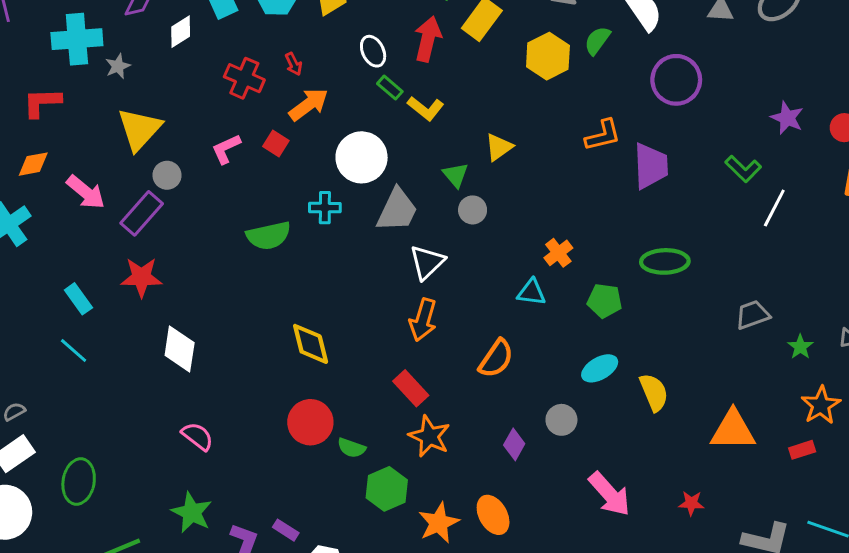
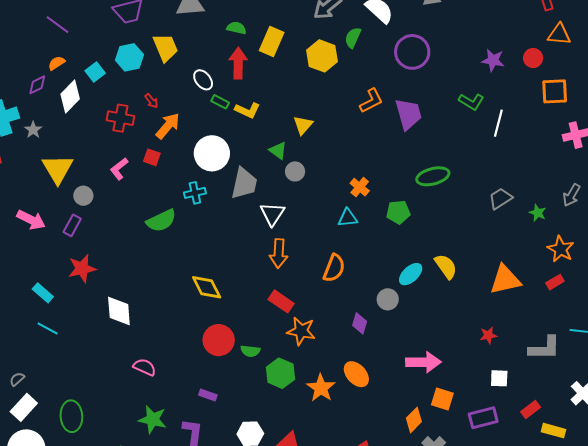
white diamond: (181, 32) -> (70, 97), size x1.4
purple rectangle: (142, 213) -> (72, 225), size x0.7
cyan ellipse: (600, 368) -> (411, 274), moved
pink arrow: (610, 494) -> (423, 362), moved, turned -36
purple rectangle: (286, 530) -> (208, 395), moved

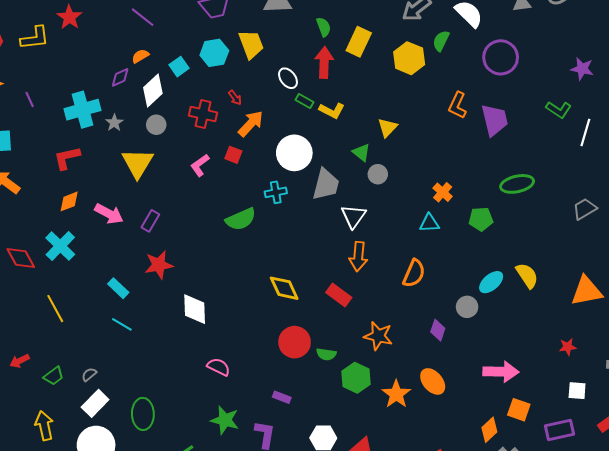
green semicircle: (237, 28) -> (324, 27), turned 54
orange L-shape: (371, 101) -> (457, 105), turned 140
gray circle: (83, 196) -> (156, 125), moved
red rectangle: (281, 301) -> (339, 295), moved

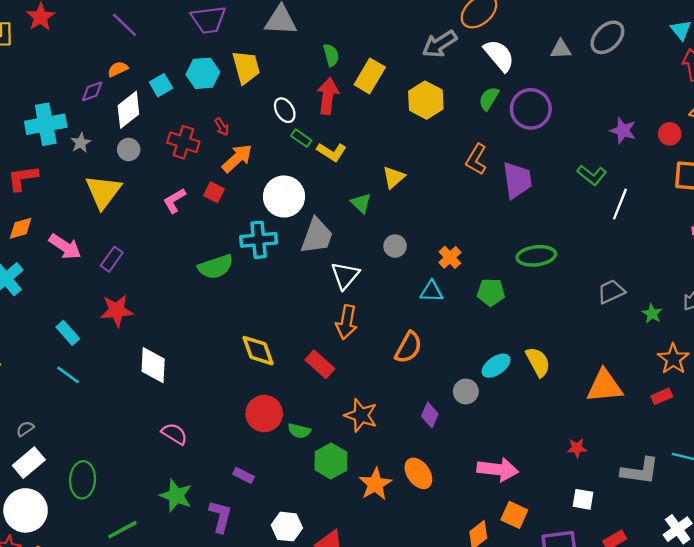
green semicircle: (441, 41) -> (489, 99), moved
gray circle: (378, 174) -> (395, 246), moved
cyan cross: (276, 192) -> (259, 240), size x1.4

